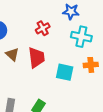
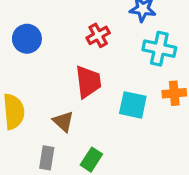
brown triangle: (12, 54) -> (63, 121), moved

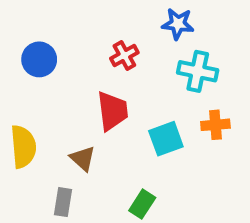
cyan square: (133, 105) -> (166, 139), turned -32
green rectangle: (91, 160) -> (142, 204), moved

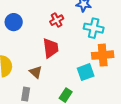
orange cross: (215, 125) -> (103, 55), size x1.5
cyan square: (166, 139) -> (86, 72), moved

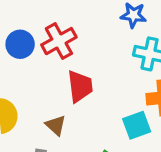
red cross: (57, 20) -> (59, 41), moved, size x1.5

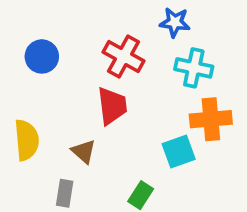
red cross: (59, 41) -> (123, 56), moved, turned -32

